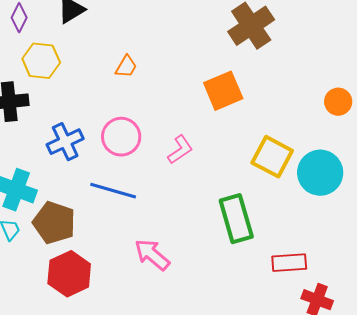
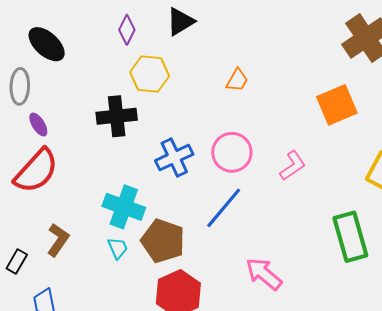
blue line: (113, 191) -> (224, 208), turned -66

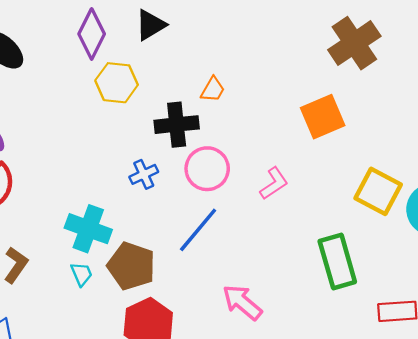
purple diamond: (127, 30) -> (92, 34), size x1.5
black cross: (117, 116) -> (177, 125), moved
blue cross: (174, 157) -> (144, 174), size x0.7

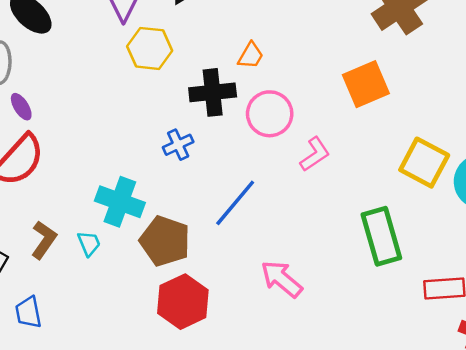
pink circle: (207, 169) -> (270, 114), moved
cyan trapezoid: (81, 274) -> (89, 243), moved

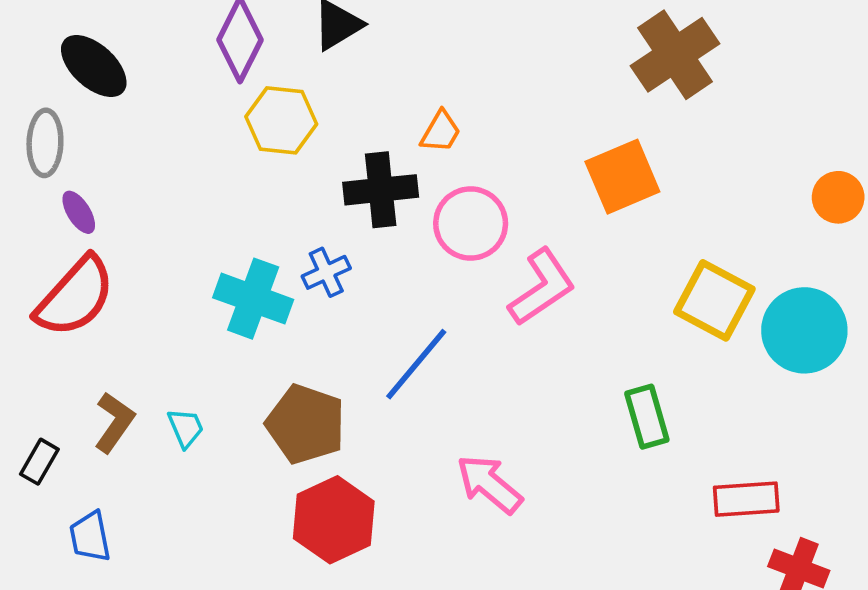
pink L-shape: (315, 154) -> (542, 287), size x1.4
cyan cross: (120, 202) -> (253, 299), moved
green rectangle: (381, 236) -> (647, 417), size x0.7

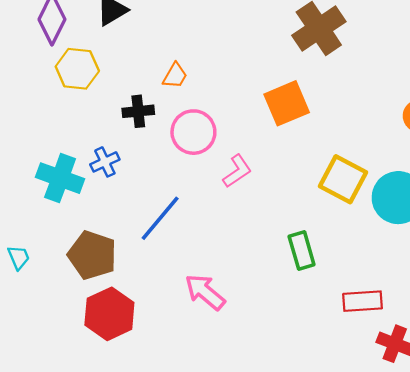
black cross: (381, 190) -> (138, 111), size x0.7
pink L-shape: (542, 287) -> (237, 171), size x0.7

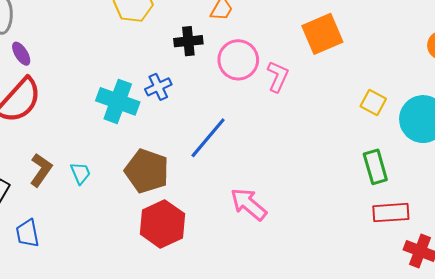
pink L-shape: (237, 171) -> (278, 76), moved, turned -32
yellow square: (343, 179) -> (373, 102), size x0.6
green rectangle: (302, 251) -> (375, 167), moved

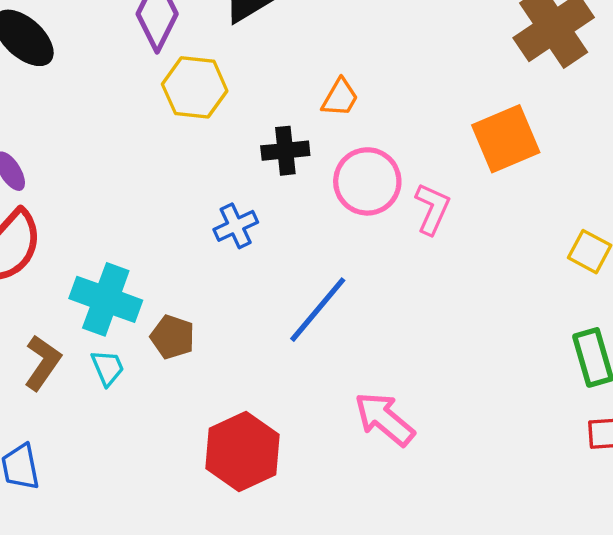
cyan cross: (118, 101) -> (106, 299), moved
brown pentagon: (147, 171) -> (172, 337), moved, size x0.6

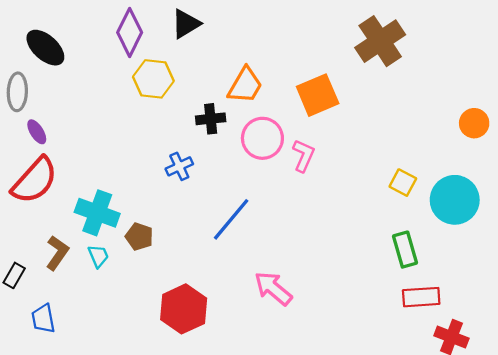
orange trapezoid: (340, 98) -> (245, 85), size x1.5
orange square: (506, 139) -> (318, 95), moved

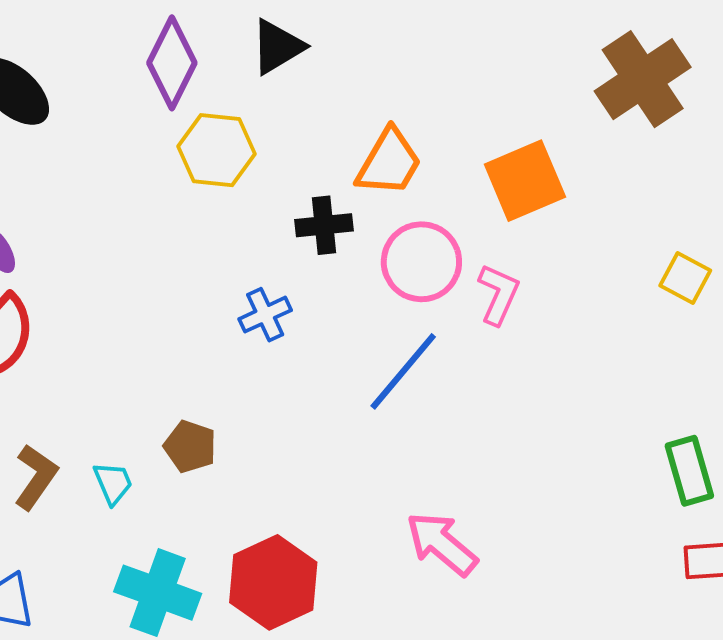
yellow square: (403, 183) -> (685, 278), moved
cyan cross: (97, 213) -> (158, 593), moved
blue line: (231, 219) -> (403, 371), moved

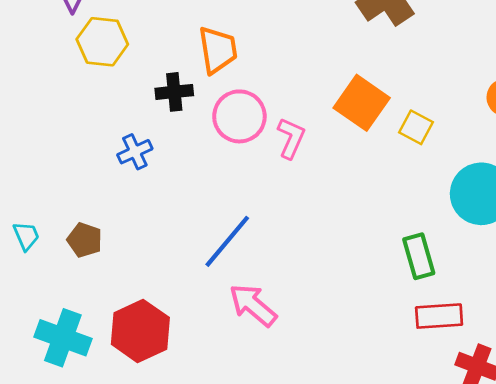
orange trapezoid: (389, 162) -> (218, 50), turned -39
orange square: (525, 181) -> (362, 103), moved, turned -32
blue line: (403, 371) -> (227, 241), moved
cyan trapezoid: (113, 483) -> (26, 236), moved

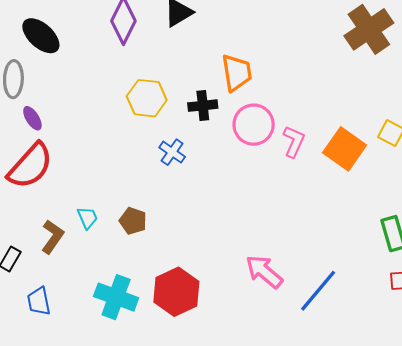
yellow hexagon: (102, 42) -> (147, 98), moved
orange square: (362, 103) -> (345, 149), moved
blue cross: (135, 152) -> (172, 152), turned -30
blue line: (227, 241) -> (318, 291), moved

